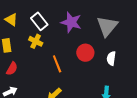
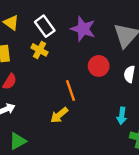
orange line: (57, 64) -> (70, 91), moved

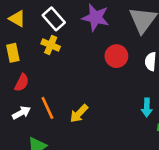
orange line: (70, 91) -> (47, 108), moved

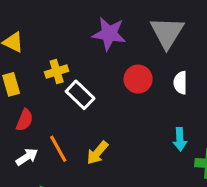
white rectangle: (54, 19) -> (80, 95), moved
yellow cross: (51, 45) -> (57, 71), turned -36

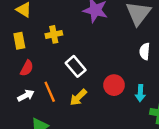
red circle: (138, 79) -> (114, 85), moved
white rectangle: (80, 95) -> (76, 66), moved

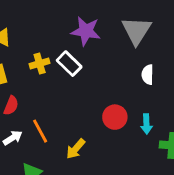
white rectangle: (76, 66) -> (69, 64), moved
yellow arrow: (78, 97) -> (76, 149), moved

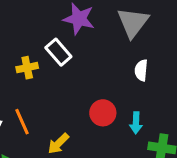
yellow cross: (40, 64) -> (27, 68), moved

